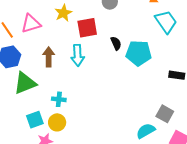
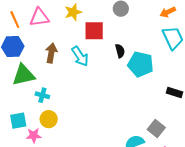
cyan arrow: (78, 55) -> (80, 56), turned -40
cyan cross: (59, 99) -> (42, 95), moved
cyan square: (35, 120) -> (18, 121), moved

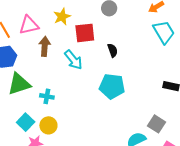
brown arrow: (51, 53) -> (45, 46), moved
cyan pentagon: (141, 64) -> (112, 86), moved
cyan cross: (42, 95) -> (47, 96), moved
cyan square: (18, 121) -> (26, 122), moved, turned -30

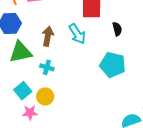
brown arrow: (45, 46) -> (48, 36), moved

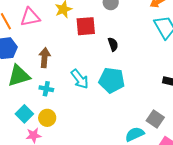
cyan arrow: (77, 34) -> (80, 79), moved

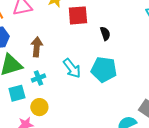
cyan cross: (46, 89) -> (39, 78), turned -32
cyan square: (24, 114) -> (17, 93), moved, turned 30

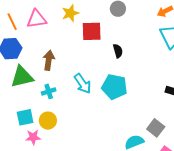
cyan square: (17, 93) -> (25, 117), moved

